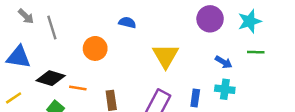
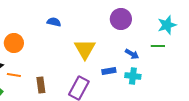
cyan star: (250, 21) -> (167, 25), moved
orange circle: (95, 48) -> (14, 43), moved
blue rectangle: (195, 98) -> (109, 71), moved, turned 72

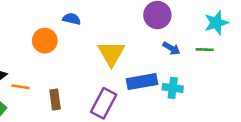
orange circle: (14, 43) -> (45, 41), moved
blue arrow: (132, 54) -> (171, 48), moved
blue rectangle: (109, 71) -> (142, 82), size x1.6

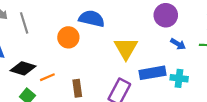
blue semicircle: (72, 19) -> (92, 19), size x1.6
orange line: (20, 87) -> (47, 77), turned -32

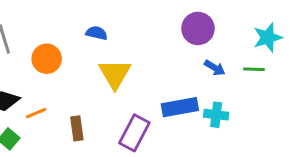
blue semicircle: (92, 19) -> (97, 33), size x0.6
orange circle: (68, 37) -> (47, 59), moved
yellow triangle: (126, 48) -> (115, 74), moved

